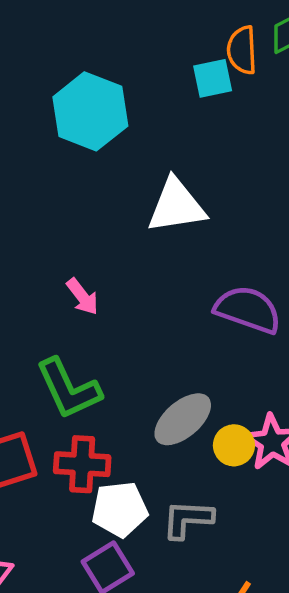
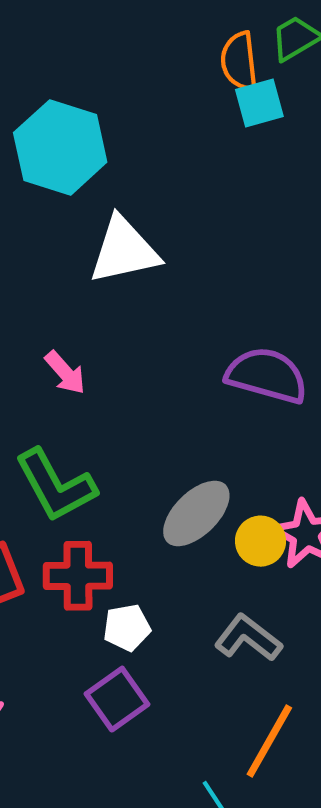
cyan square: (213, 78) -> (259, 103), moved
white triangle: (176, 206) -> (124, 250), moved
white pentagon: (120, 509) -> (127, 628), size x0.7
gray L-shape: (188, 519) -> (248, 638), moved, turned 38

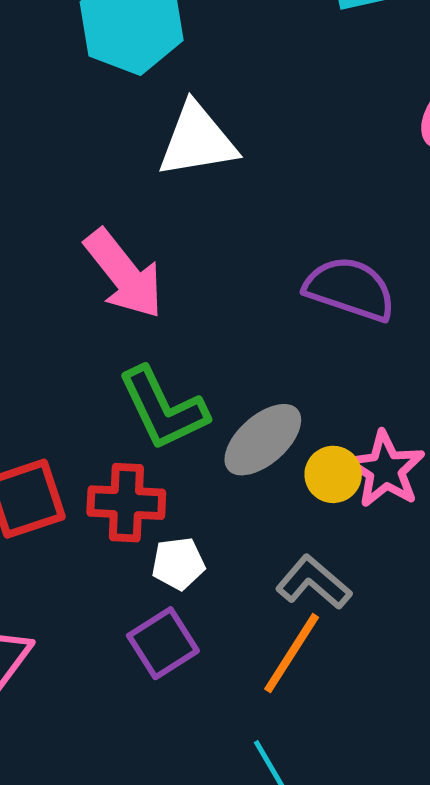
pink arrow: (65, 373) -> (124, 274), size x1.8
green L-shape: (55, 485) -> (163, 409), moved
orange line: (269, 741) -> (292, 653), moved

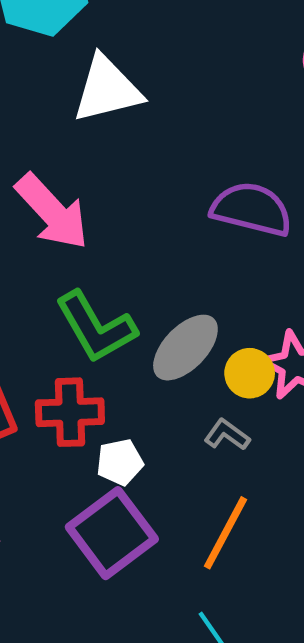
gray L-shape: (314, 582) -> (227, 435), moved, size x0.7
purple square: (163, 643) -> (112, 533), size x1.4

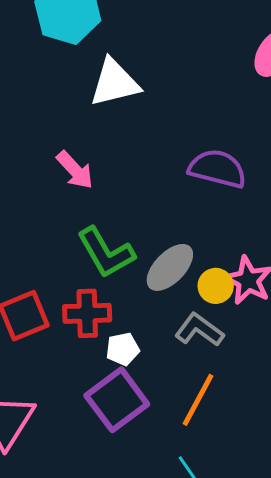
pink arrow: (52, 212) -> (75, 170), size x0.7
gray L-shape: (227, 435) -> (199, 330), size x1.5

